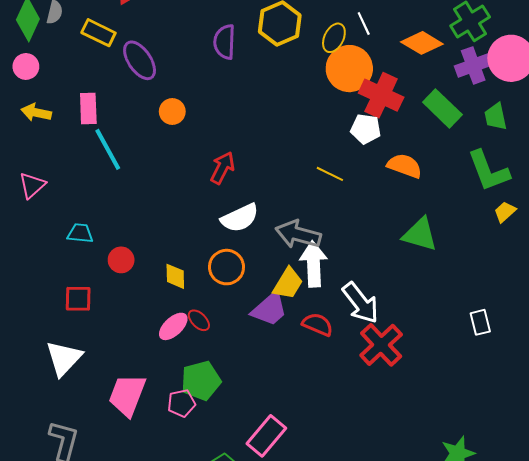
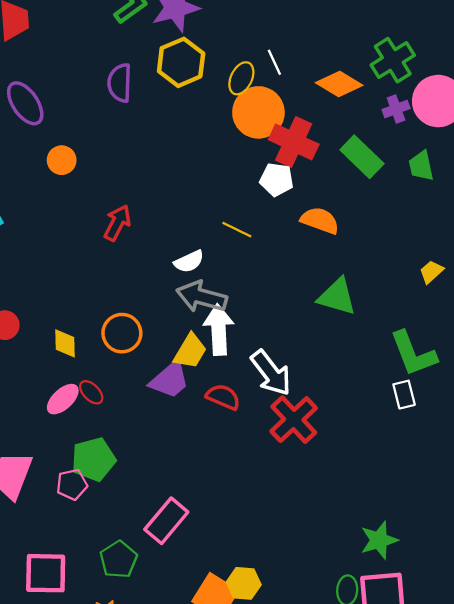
purple cross: (473, 65) -> (396, 109), size x0.7
green L-shape: (488, 171) -> (413, 354), moved
white semicircle: (240, 218) -> (189, 261), moved, size x0.7

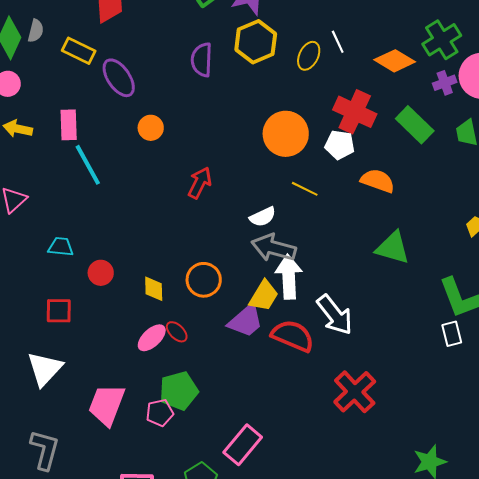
orange circle: (258, 112) -> (286, 134), moved
red semicircle: (223, 397) -> (293, 336), size x1.4
red cross: (294, 420) -> (355, 392), moved

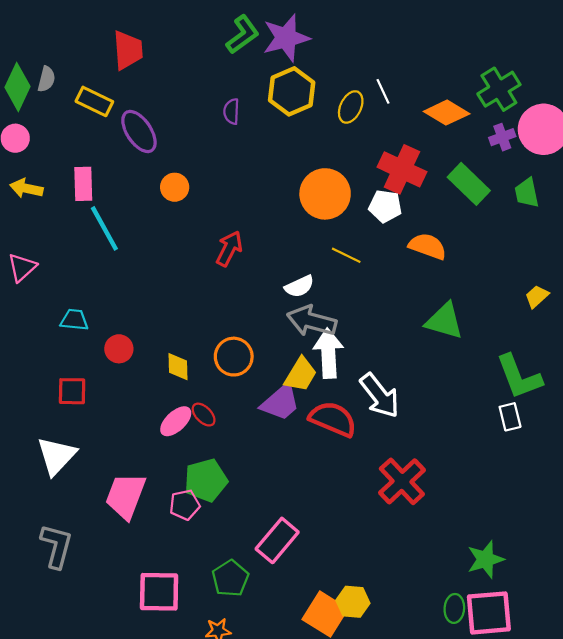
purple semicircle: (202, 60) -> (231, 111), size x0.7

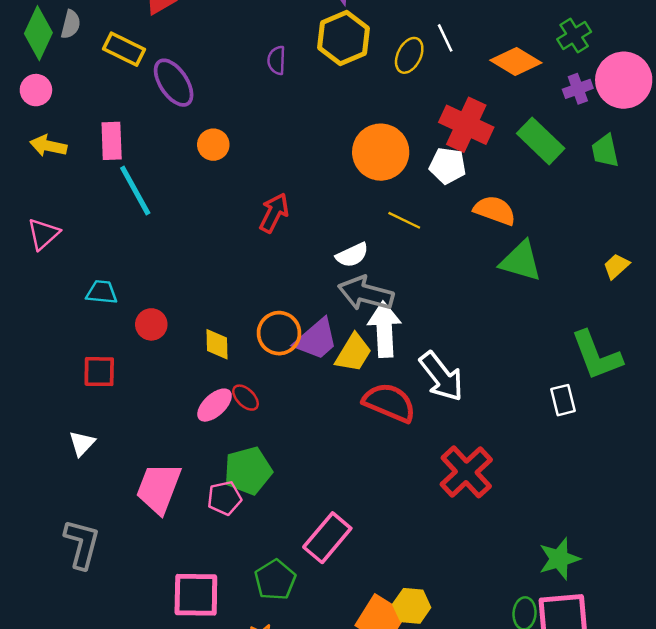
green cross: (499, 89) -> (574, 36), size x0.7
green triangle: (444, 321) -> (521, 261), moved
purple trapezoid: (280, 402) -> (316, 339), moved
white rectangle: (510, 417) -> (563, 400), moved
white triangle: (56, 456) -> (82, 443), size x0.6

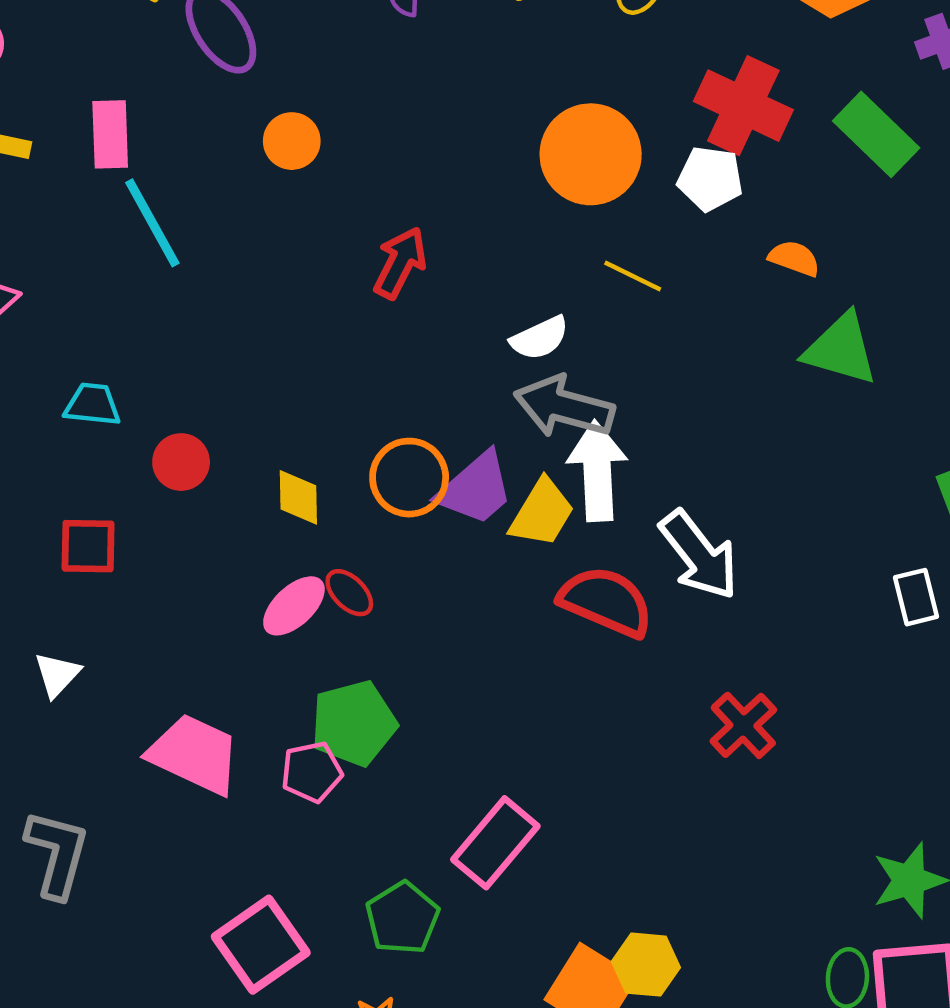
orange semicircle: (495, 210) -> (794, 258), size x0.7
red cross: (466, 472) -> (743, 725), size x0.7
pink trapezoid: (159, 488) -> (194, 754), turned 94
pink square: (196, 595) -> (261, 945), turned -36

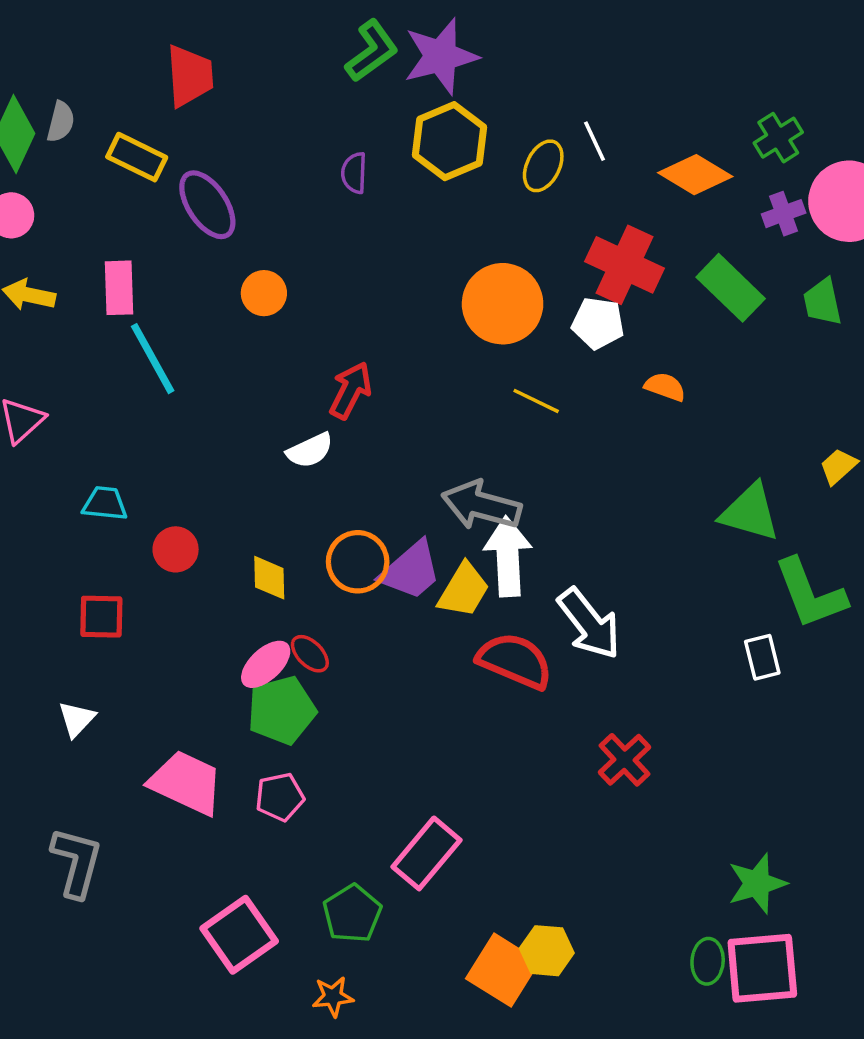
white semicircle: (540, 338) -> (310, 450), moved
green triangle: (841, 349) -> (750, 512), moved
green pentagon: (354, 723) -> (282, 710), moved

